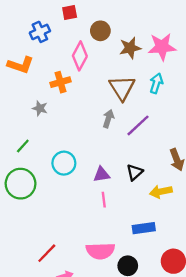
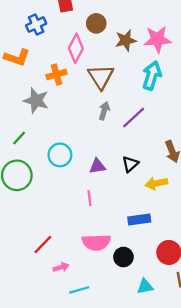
cyan arrow: (156, 83) -> (152, 76), size x1.4
brown triangle: (122, 88) -> (101, 77), moved
gray star: (40, 108) -> (36, 100), size x1.6
pink line: (104, 200) -> (89, 198), moved

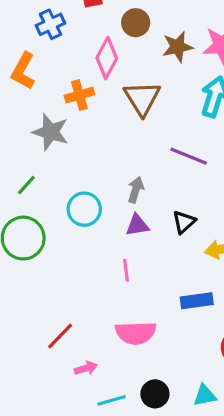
orange L-shape: (17, 57) -> (23, 71), turned 100
gray arrow: (104, 111) -> (136, 190), moved
purple line: (134, 118) -> (189, 156), turned 65
black circle: (123, 257) -> (155, 394), moved

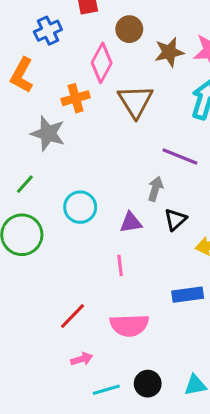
gray arrow: (136, 190) -> (155, 189), moved
red line: (60, 336) -> (72, 316), moved

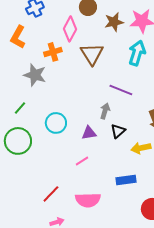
pink line: (120, 265) -> (82, 161), turned 64

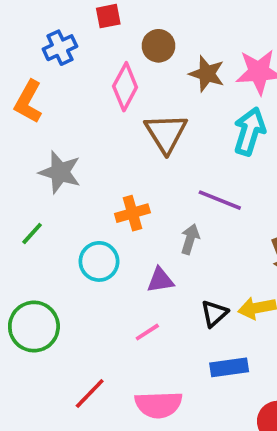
brown star: (114, 22) -> (207, 74), turned 30
orange cross: (53, 52) -> (132, 213), moved
black triangle: (118, 131) -> (214, 314), moved
green circle: (18, 141) -> (34, 327), moved

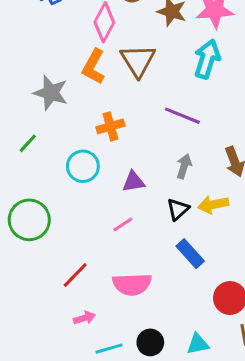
orange L-shape: (28, 102) -> (94, 67), moved
gray arrow: (190, 239) -> (184, 166), moved
blue rectangle: (229, 367) -> (190, 254), turned 56

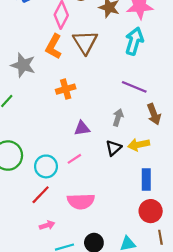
purple line: (182, 116) -> (134, 87), moved
cyan circle: (83, 166) -> (46, 166), moved
blue rectangle: (190, 254) -> (146, 179), moved, turned 42

